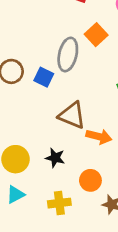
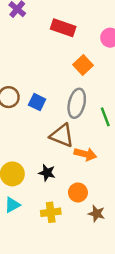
gray ellipse: (68, 54) -> (77, 103), moved

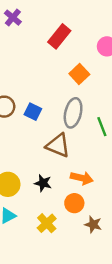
red rectangle: (63, 28) -> (59, 36), turned -70
orange arrow: (85, 154) -> (82, 178), moved
yellow cross: (51, 212) -> (47, 223), turned -36

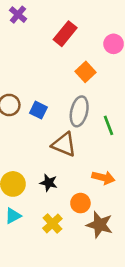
orange arrow: (82, 178) -> (103, 178), moved
brown star: (93, 224) -> (100, 225), size x1.5

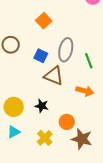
orange square: (86, 72) -> (44, 21), moved
blue square: (38, 110) -> (41, 56), moved
orange arrow: (103, 178) -> (85, 91), moved

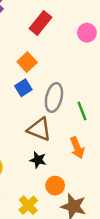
blue square: (41, 56) -> (23, 88), moved, turned 32
orange arrow: (85, 91) -> (77, 148), turned 54
black star: (42, 106) -> (38, 160), moved

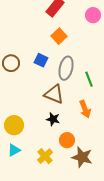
orange square: (27, 62) -> (59, 36), moved
blue square: (23, 88) -> (41, 60), turned -32

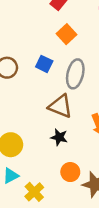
orange circle: (67, 140) -> (70, 172), moved
yellow cross: (45, 156) -> (34, 192), moved

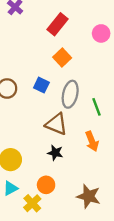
orange circle: (70, 172) -> (46, 185), moved

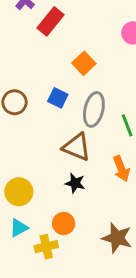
red rectangle: (58, 24) -> (51, 21), moved
yellow cross: (32, 203) -> (46, 247), turned 30

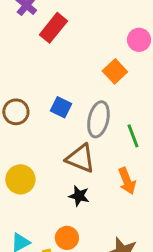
orange square: (84, 63) -> (115, 71), moved
yellow circle: (19, 192) -> (20, 179), moved

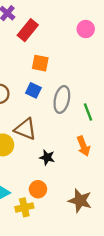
pink circle: (139, 40) -> (86, 29), moved
orange square: (115, 71) -> (40, 63), moved, turned -36
brown triangle: (80, 158) -> (25, 129), moved

